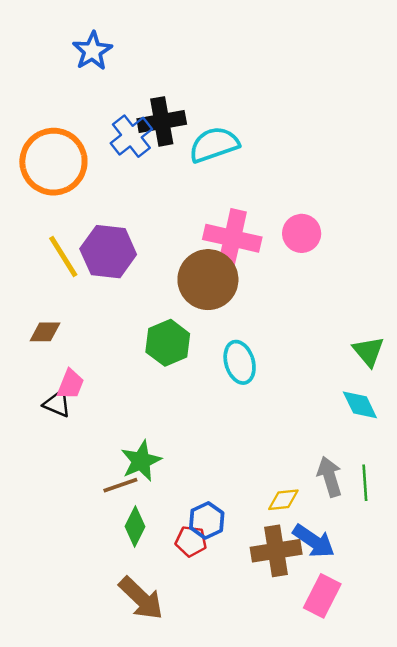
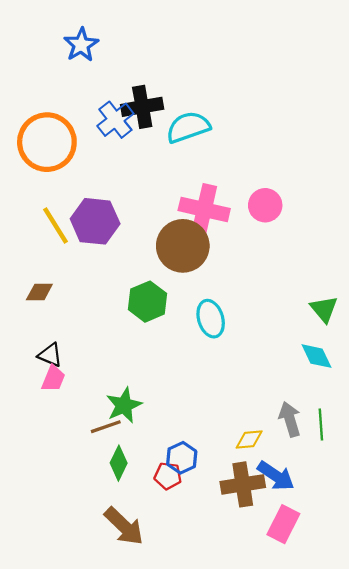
pink trapezoid: (71, 384) -> (53, 379), moved

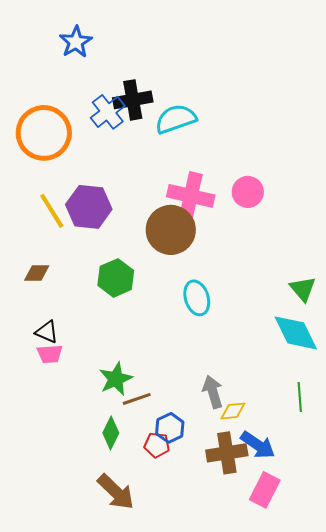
green hexagon: (148, 302) -> (116, 278), moved
cyan diamond: (317, 356) -> (296, 333), size x1.5
pink trapezoid: (53, 379) -> (50, 354), turned 64
gray arrow: (290, 419) -> (213, 392), moved
brown line: (106, 427) -> (137, 399), moved

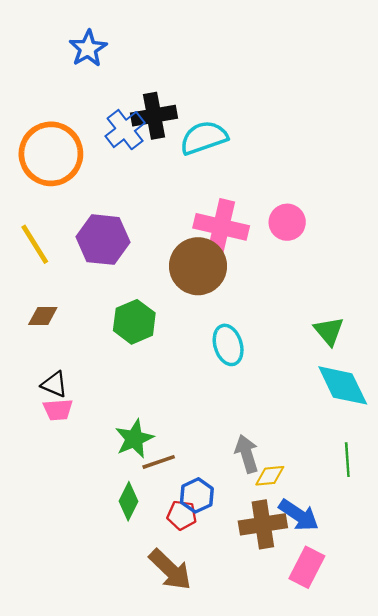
yellow line: (52, 211) -> (35, 244), moved
green triangle: (303, 289) -> (329, 331), moved
brown arrow: (116, 492) -> (170, 570), moved

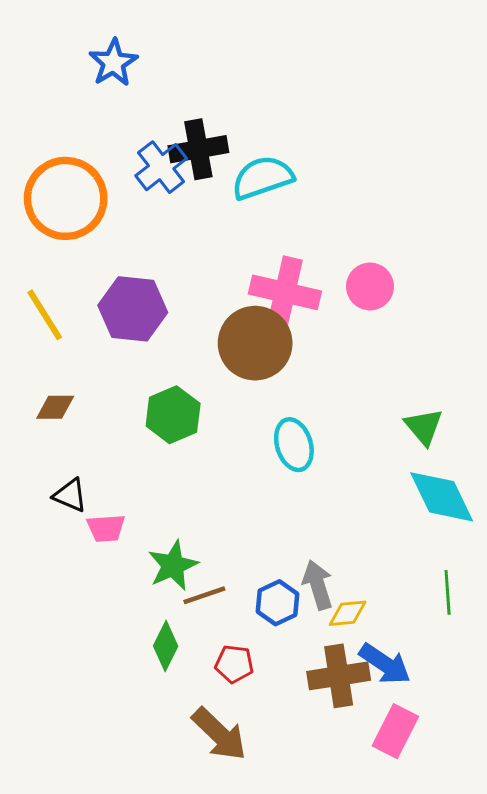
pink trapezoid: (58, 410) -> (106, 528), moved
blue hexagon: (197, 495) -> (277, 603), moved

